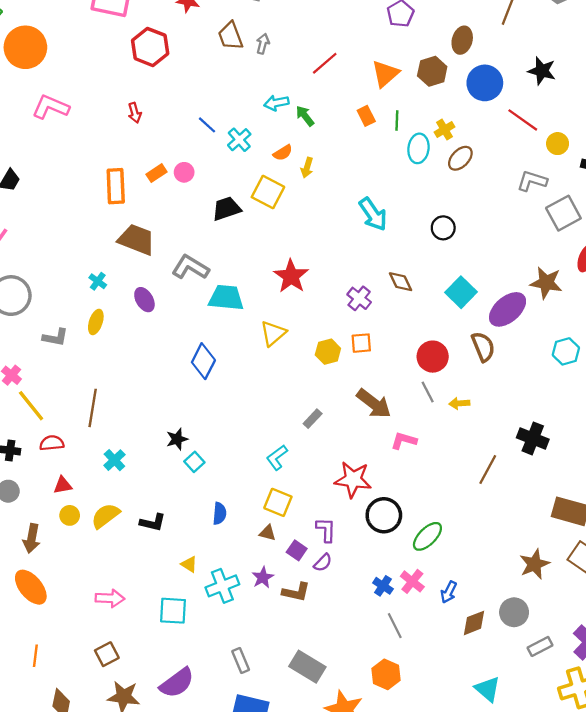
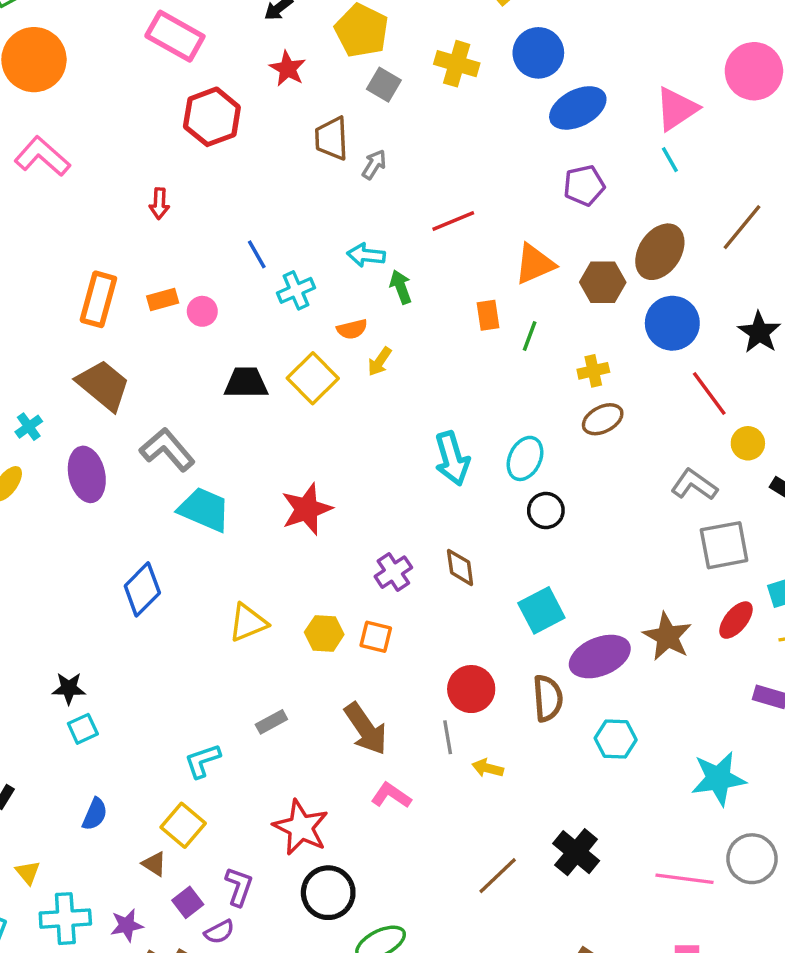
brown ellipse: (462, 40) -> (660, 252), size x1.4
cyan ellipse: (418, 148) -> (525, 458), moved
purple ellipse: (144, 300) -> (87, 474), size x1.4
yellow triangle: (273, 333) -> (248, 623), moved
cyan hexagon: (566, 351) -> (616, 739), moved

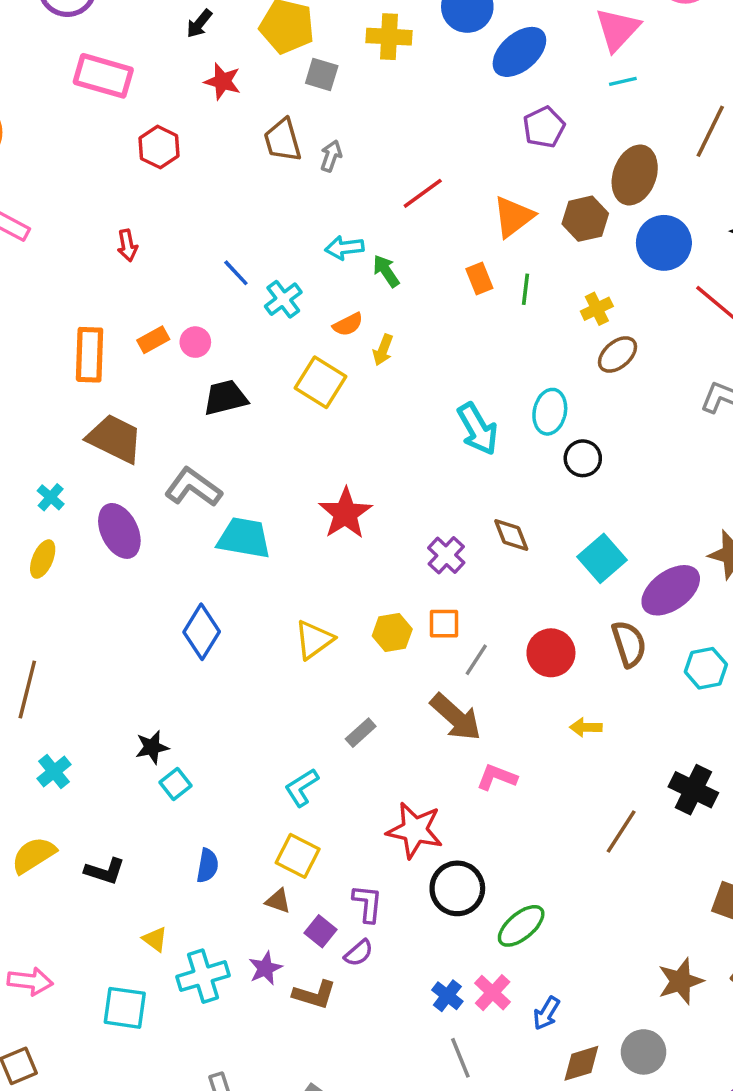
red hexagon: (212, 117) -> (159, 147), size x0.7
cyan line: (670, 160) -> (623, 81), turned -60
black trapezoid: (246, 383) -> (225, 398), moved
gray line: (448, 737) -> (476, 660), moved, turned 56

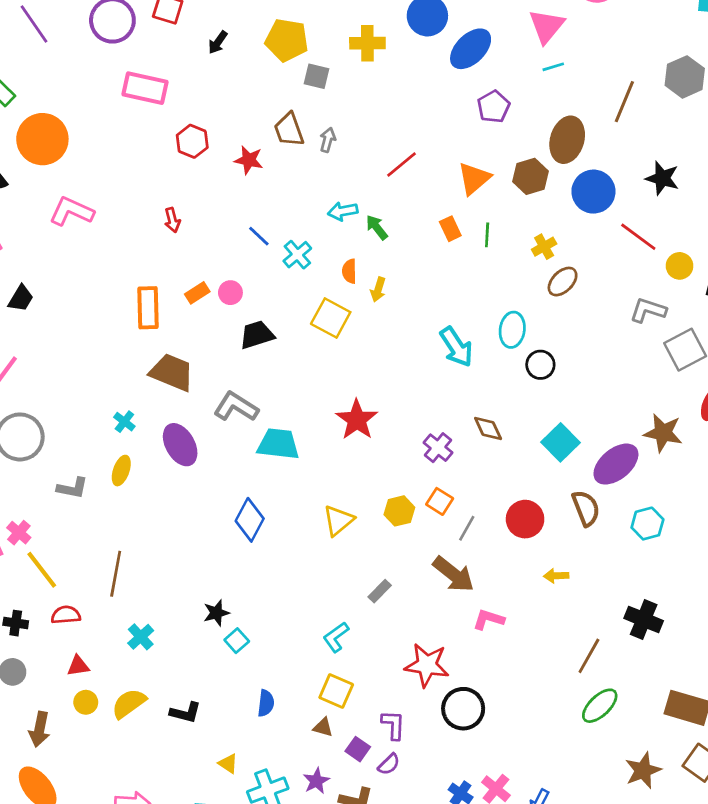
red star: (223, 81) -> (249, 160), moved
orange semicircle: (348, 324) -> (349, 271), turned 120
orange square: (444, 624) -> (440, 501), turned 36
green ellipse: (521, 926) -> (600, 706), moved

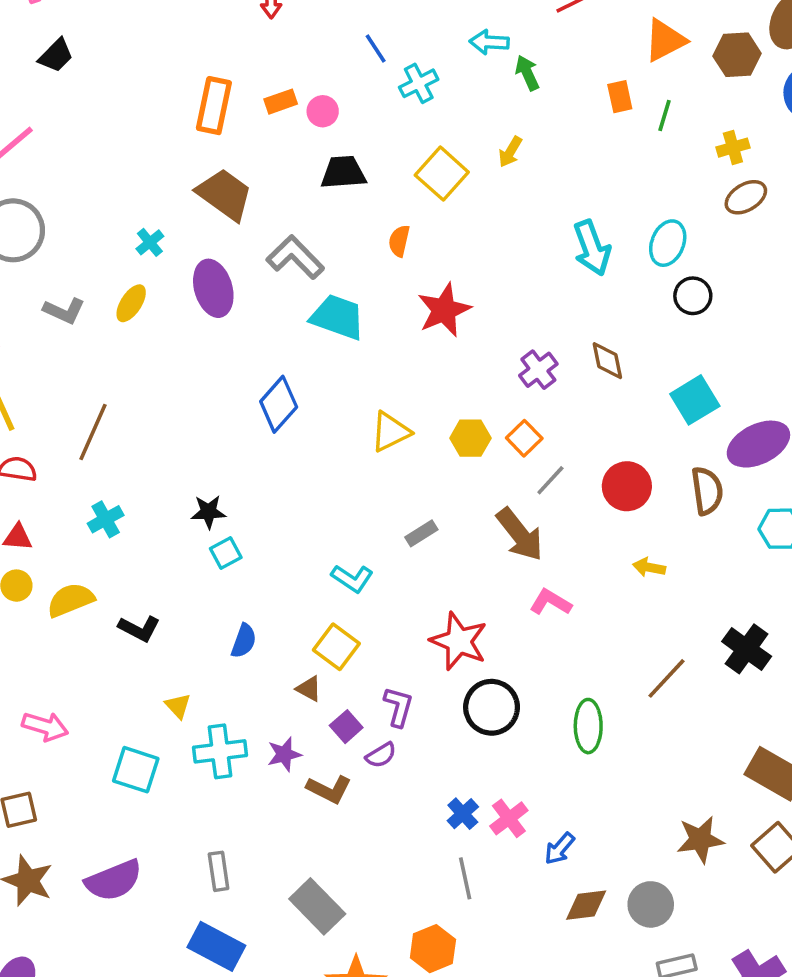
orange semicircle: (349, 271) -> (399, 241), moved
cyan L-shape: (336, 637) -> (352, 578), turned -124
green ellipse: (600, 706) -> (588, 726), moved, turned -60

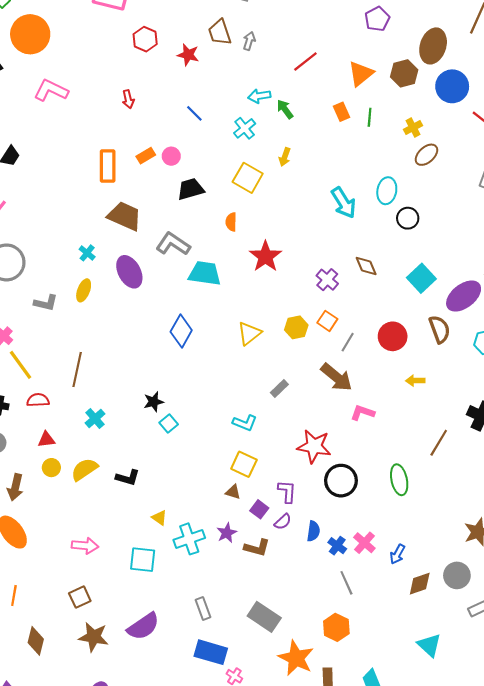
cyan cross: (419, 83) -> (245, 128), moved
blue semicircle: (244, 641) -> (313, 531), moved

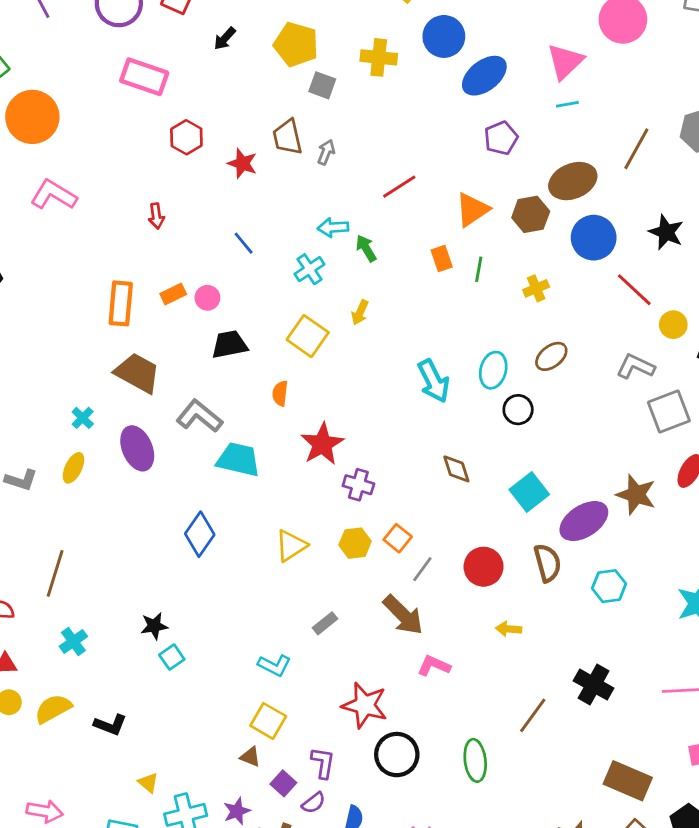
brown ellipse: (433, 46) -> (573, 181), turned 44
brown ellipse: (426, 155) -> (551, 356), moved
purple cross: (327, 280) -> (358, 485), moved, turned -30

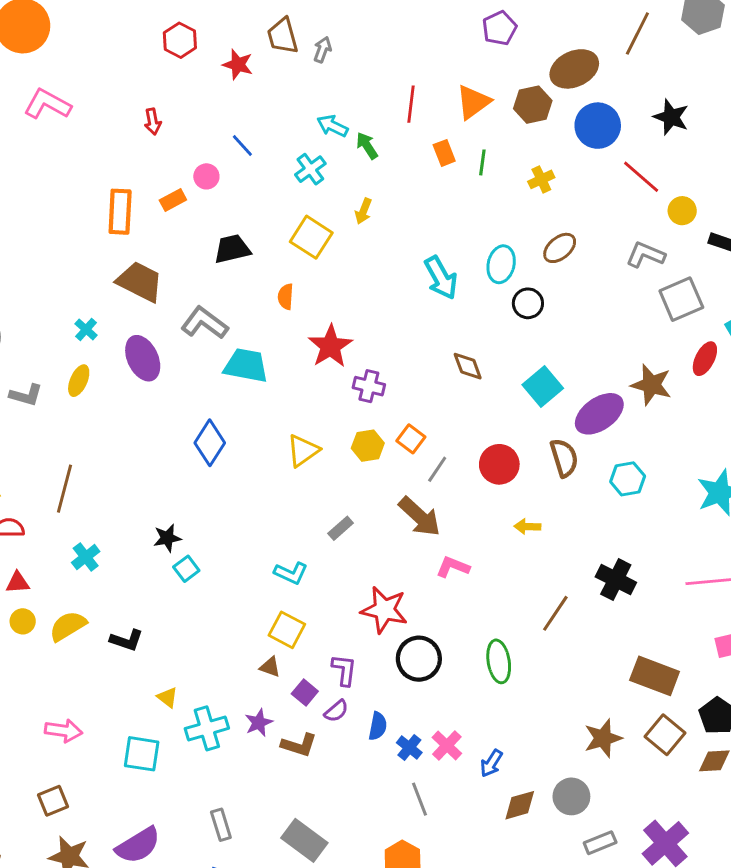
red line: (399, 187) -> (411, 104), moved, turned -48
cyan arrow: (333, 227) -> (333, 126), turned 32
pink circle: (207, 298) -> (206, 176), moved

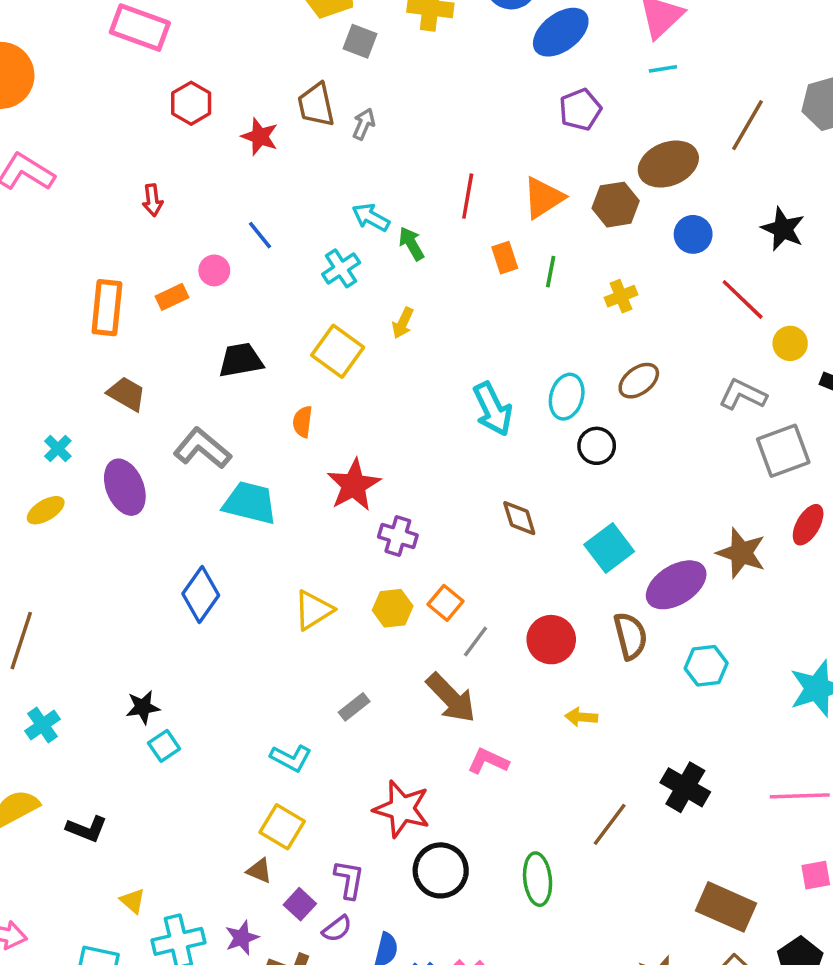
blue circle: (598, 126) -> (693, 234), size x0.7
brown trapezoid: (140, 282) -> (126, 394), size x0.7
yellow ellipse: (79, 381) -> (46, 510), turned 32

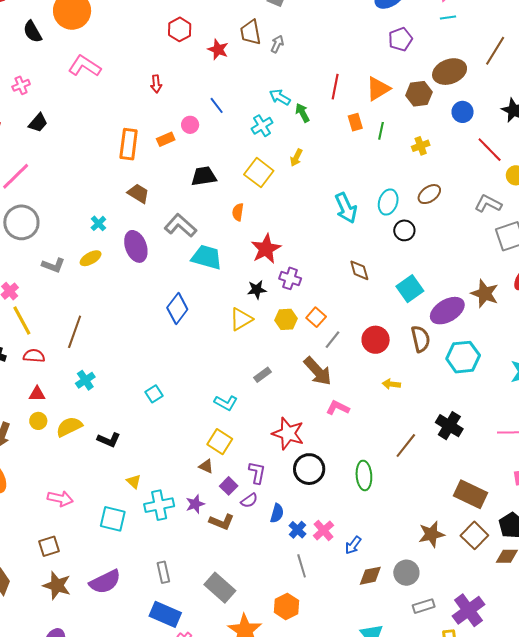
cyan hexagon: (706, 666) -> (463, 357), size x1.4
black star: (143, 707) -> (257, 290), moved

